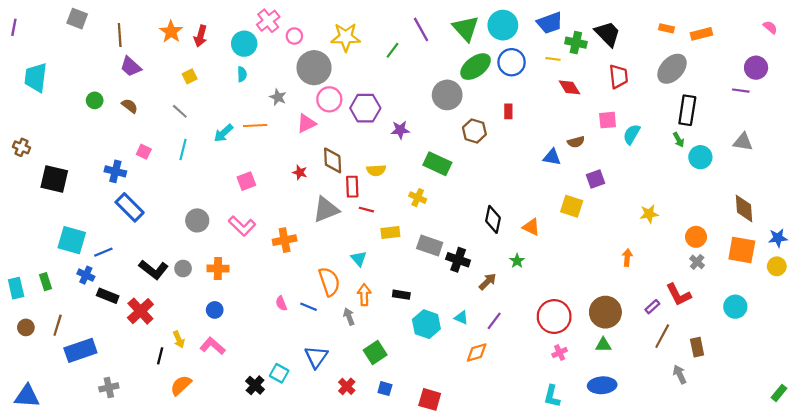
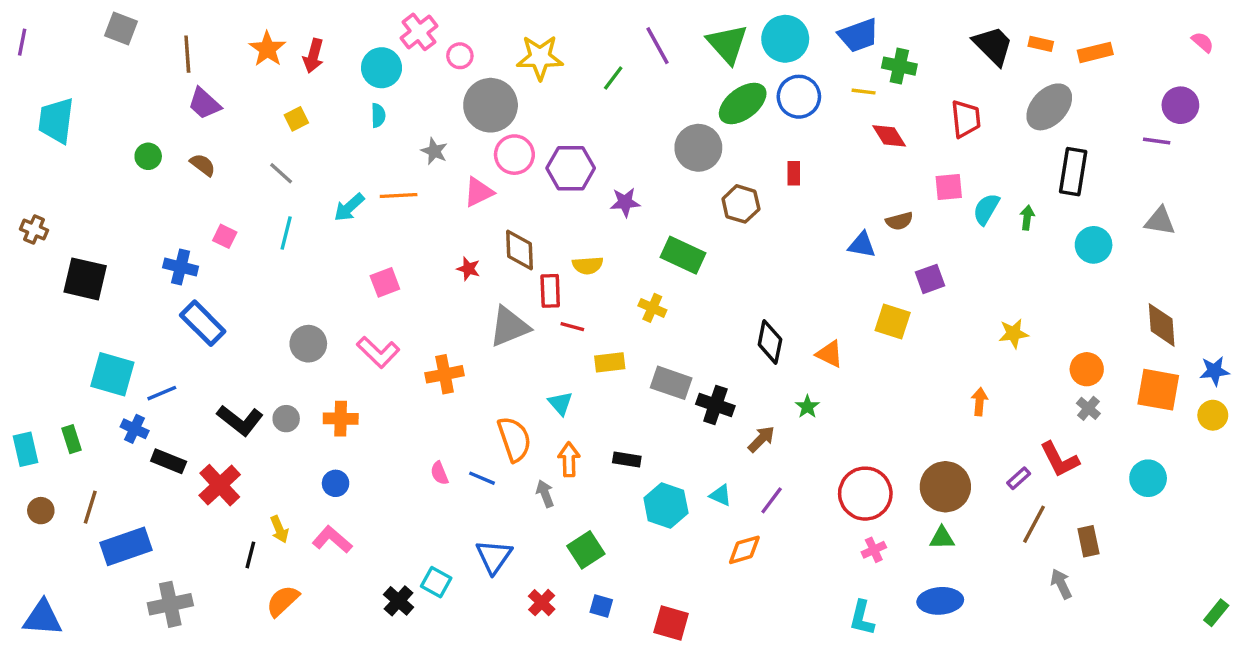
black trapezoid: (608, 34) -> (993, 46), moved
green arrow: (679, 140) -> (1027, 218), moved, turned -144
gray cross: (109, 387) -> (170, 604), size x1.4

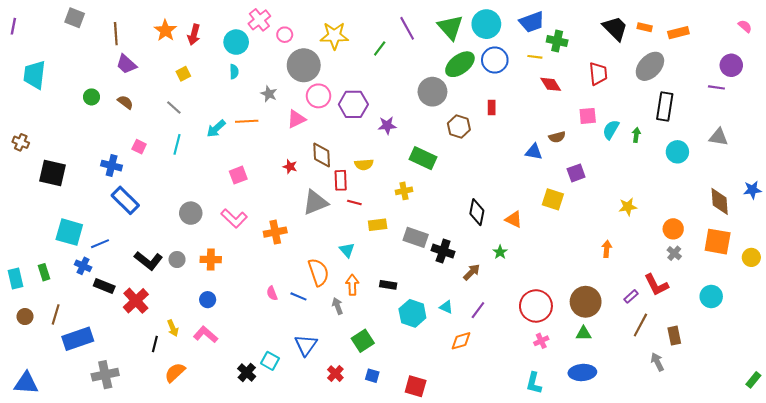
yellow cross: (652, 308) -> (404, 191), turned -35
blue star: (1214, 371) -> (752, 190), moved

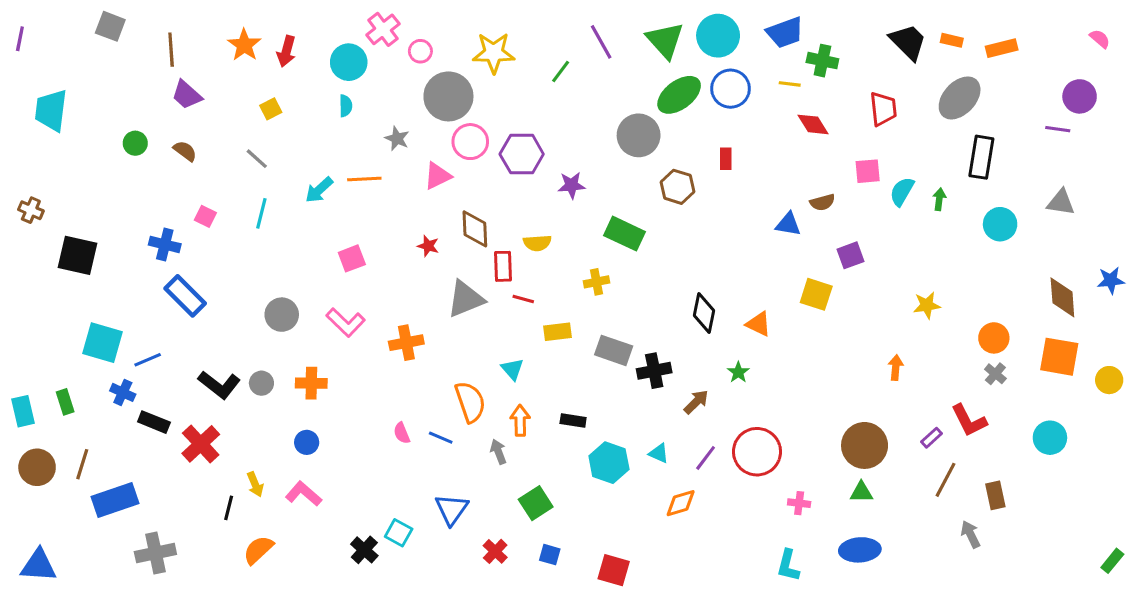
black cross: (443, 251) -> (654, 371), turned -30
red circle: (536, 306) -> (757, 452), moved
brown circle: (25, 317) -> (37, 467), size x1.5
pink cross: (541, 341) -> (799, 503), turned 32

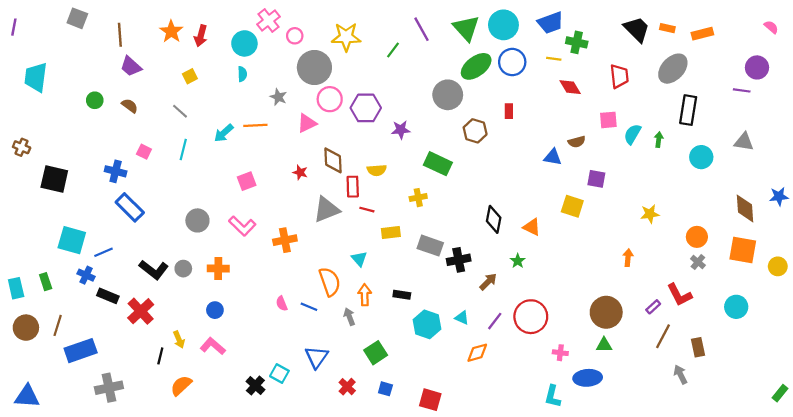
purple square: (850, 255) -> (596, 179), turned 30
blue ellipse: (860, 550) -> (588, 378), moved

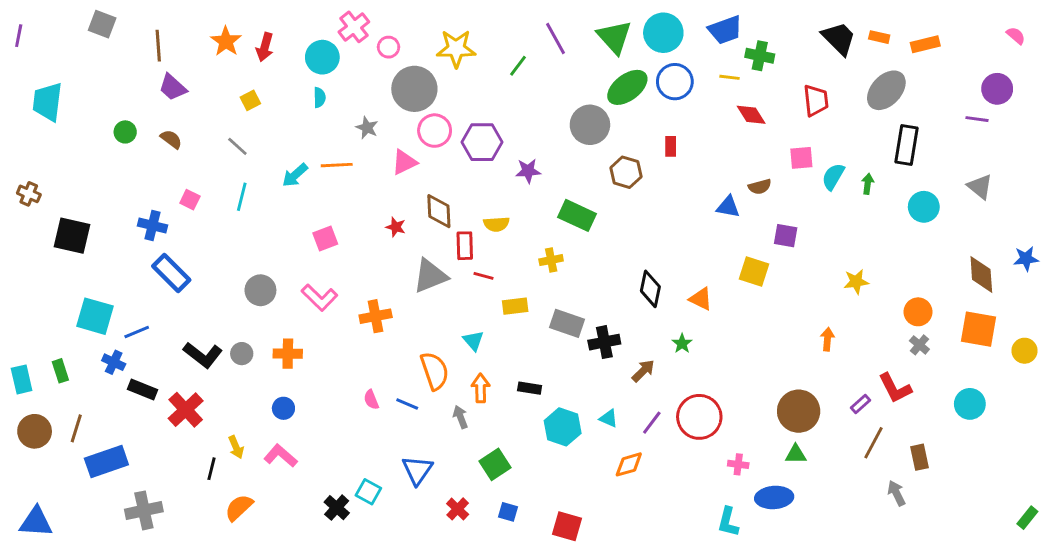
gray triangle: (744, 142) -> (980, 187), turned 30

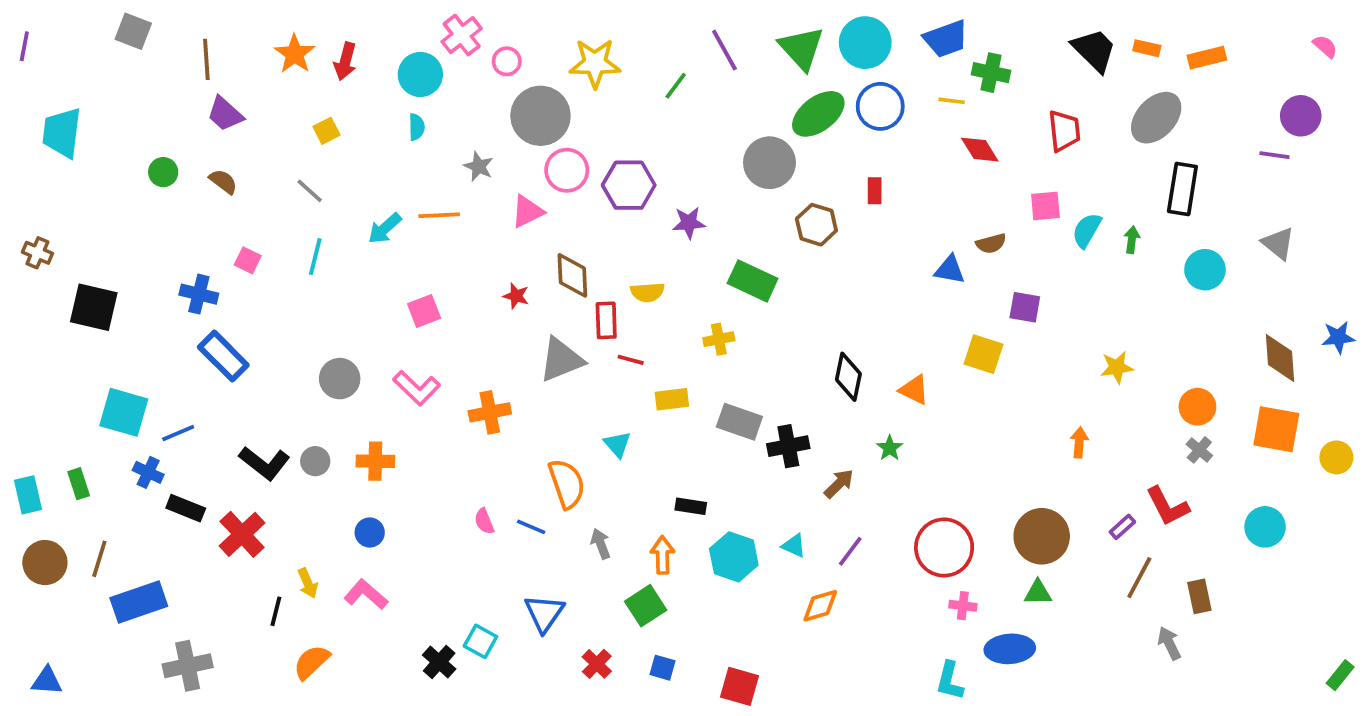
orange arrow: (481, 388) -> (663, 555), moved
red circle: (699, 417) -> (944, 548), moved
blue triangle: (36, 522) -> (47, 681), size x0.7

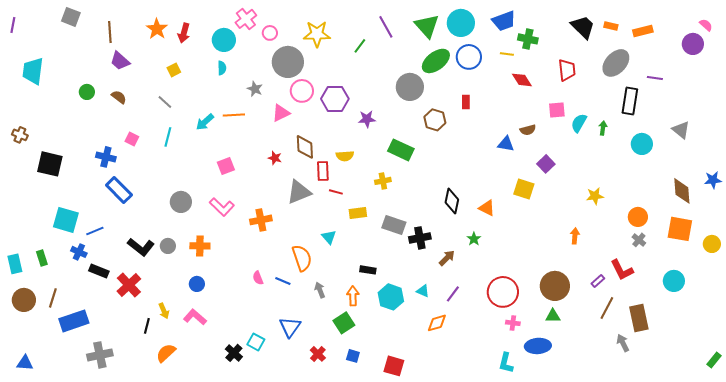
purple circle: (1301, 116) -> (693, 44), moved
purple line: (1274, 155) -> (655, 78), moved
purple square: (1025, 307) -> (546, 164), turned 36
brown rectangle: (1199, 596) -> (639, 318), size x1.5

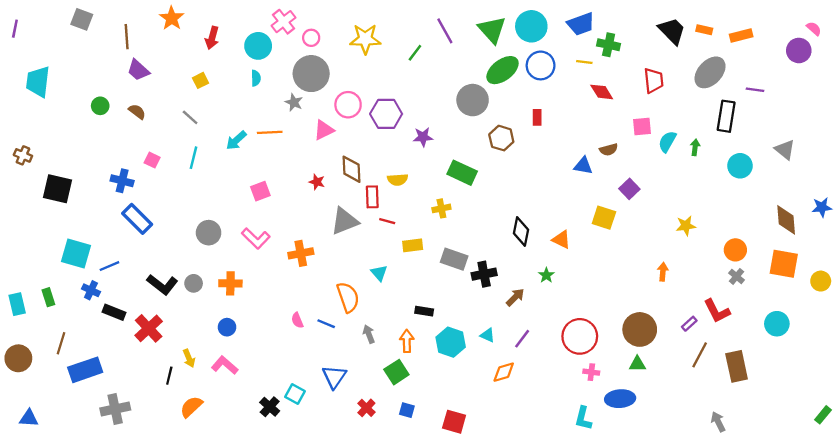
orange star: (157, 29) -> (172, 18), moved
gray circle: (288, 62) -> (311, 74), moved
brown circle: (24, 300) -> (18, 358), moved
gray arrow: (623, 343) -> (718, 422), moved

